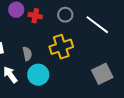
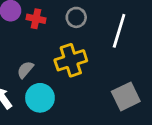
white line: (97, 25) -> (119, 31), turned 70
gray semicircle: (27, 54) -> (25, 70), turned -128

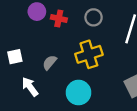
cyan circle: (40, 98) -> (79, 93), moved

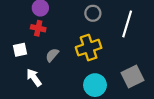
red cross: (59, 19) -> (38, 28), moved
cyan circle: (79, 93) -> (95, 85), moved

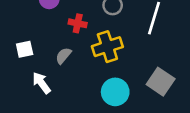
red cross: (38, 28) -> (78, 23), moved
gray square: (132, 76) -> (161, 82), turned -30

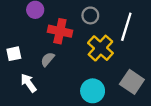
red cross: (78, 23) -> (60, 31), size x1.5
yellow cross: (107, 47) -> (100, 48), moved, turned -30

